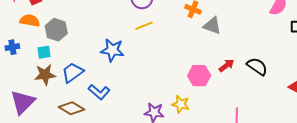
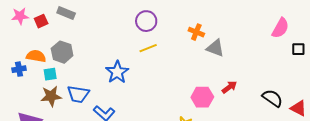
orange semicircle: (30, 21) -> (36, 56), moved
blue star: (112, 50) -> (117, 72), turned 30
black semicircle: (257, 66) -> (272, 98), moved
blue trapezoid: (73, 73) -> (78, 94), turned -135

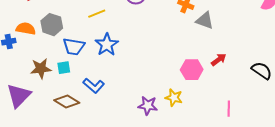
yellow line: (148, 48) -> (97, 14), moved
cyan square: (50, 74) -> (64, 68), moved
blue trapezoid: (78, 94) -> (74, 47), moved

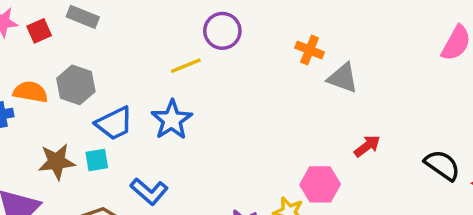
yellow line: (97, 14) -> (186, 66), moved
blue trapezoid: (74, 47) -> (114, 123), turned -35
pink hexagon: (192, 70) -> (320, 184), moved

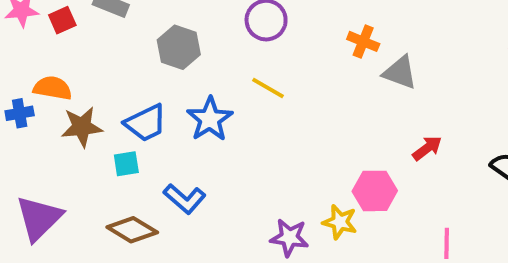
yellow line: (186, 66) -> (268, 88), moved, turned 52
gray hexagon: (76, 85) -> (179, 47), moved
brown star: (57, 162) -> (82, 127), moved

